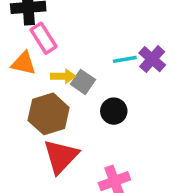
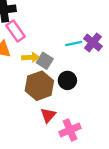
brown hexagon: (49, 114) -> (39, 86), moved
red triangle: (61, 156) -> (48, 115), moved, size x0.6

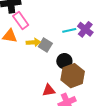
brown hexagon: (39, 86) -> (73, 76), moved
red triangle: (48, 115) -> (49, 90), turned 40

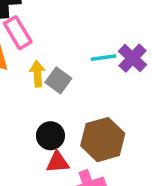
yellow arrow: (33, 42) -> (37, 74), turned -96
black circle: (64, 61) -> (50, 136), moved

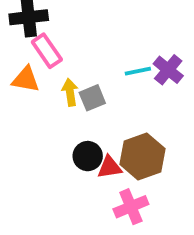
gray square: (58, 80) -> (92, 98), turned 35
red triangle: (58, 162) -> (109, 167), moved

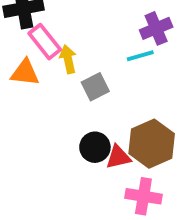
purple cross: (168, 70) -> (156, 28), moved, turned 32
yellow arrow: (70, 92) -> (68, 59), moved
pink cross: (131, 207) -> (143, 196), turned 36

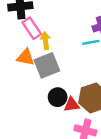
orange triangle: (25, 73) -> (26, 57), moved
gray square: (95, 87) -> (47, 65), moved, size x1.5

